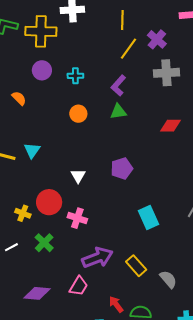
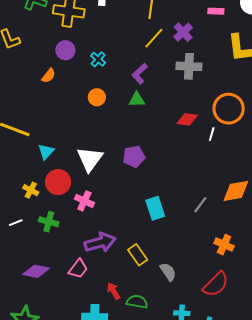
cyan cross: (75, 76) -> (98, 59), turned 35
orange semicircle: (19, 98) -> (49, 76), moved, turned 77
cyan triangle: (32, 150) -> (46, 152), moved
white triangle: (78, 176) -> (90, 159), size x1.8
green cross: (44, 243) -> (49, 222), turned -36

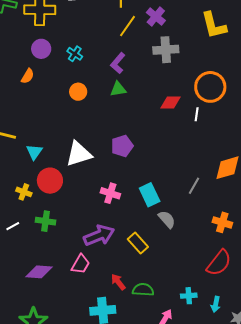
white triangle: (90, 159) -> (79, 154), turned 44
pink cross: (84, 201) -> (110, 193), moved
gray semicircle: (168, 272) -> (167, 219), moved

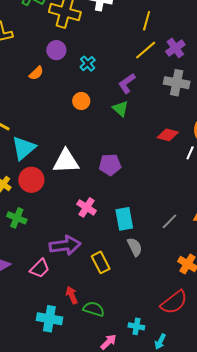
green triangle: (118, 89) -> (121, 109), turned 36
cyan triangle: (34, 152) -> (24, 148), size x1.5

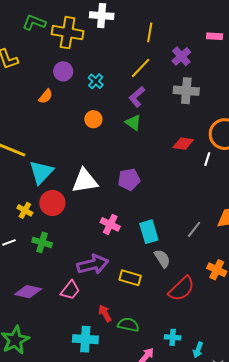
yellow line: (146, 50) -> (141, 68), moved
yellow rectangle: (101, 262) -> (130, 278), turned -40
red semicircle: (174, 302) -> (182, 289), moved

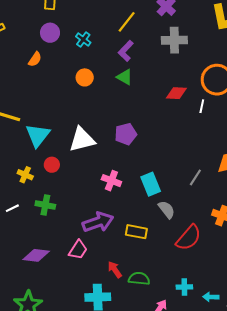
red circle: (52, 203) -> (52, 165), size x0.6
cyan arrow: (198, 350) -> (211, 297), turned 77

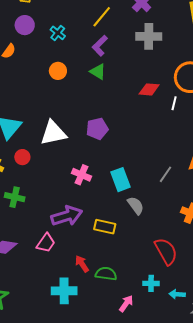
red semicircle: (189, 238) -> (166, 251), moved, turned -72

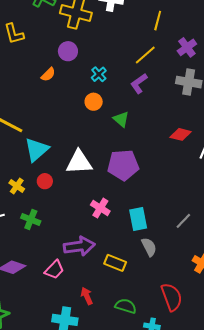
cyan cross: (58, 33) -> (99, 74), moved
green triangle: (98, 72) -> (121, 119), moved
purple pentagon: (97, 129) -> (123, 165), size x1.4
green semicircle: (106, 274) -> (126, 306), moved

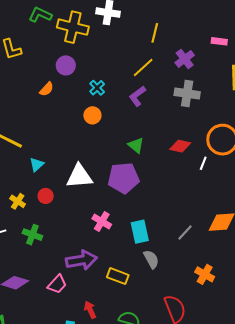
green triangle: (121, 119) -> (136, 145), moved
cyan triangle: (37, 150) -> (37, 165), size x0.6

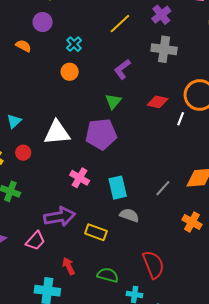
orange semicircle: (47, 89) -> (23, 46), turned -105
purple L-shape: (137, 96) -> (122, 69), moved
green triangle: (136, 145) -> (113, 101), turned 30
gray semicircle: (151, 259) -> (129, 215), turned -42
orange cross: (205, 274) -> (192, 222), moved

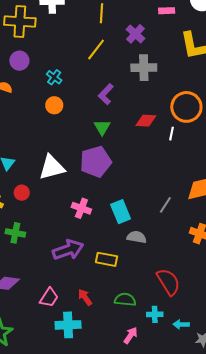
pink trapezoid: (35, 241) -> (49, 298), moved

